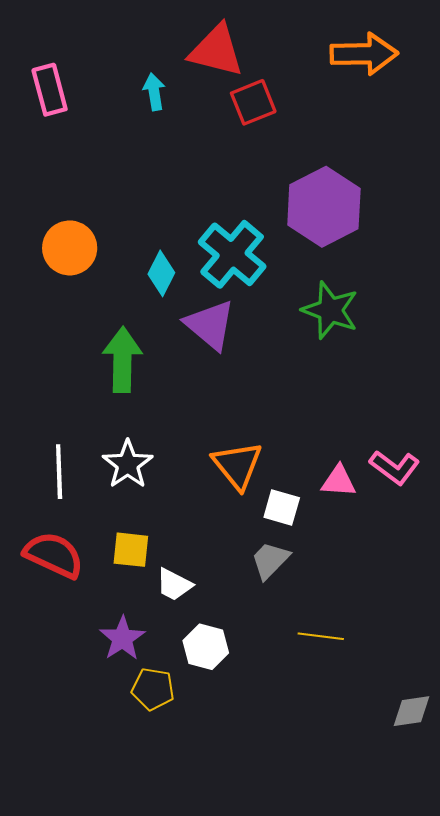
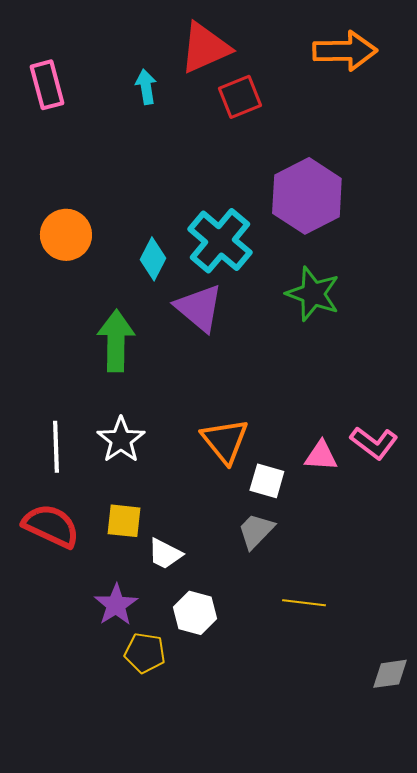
red triangle: (216, 51) -> (205, 48), turned -38

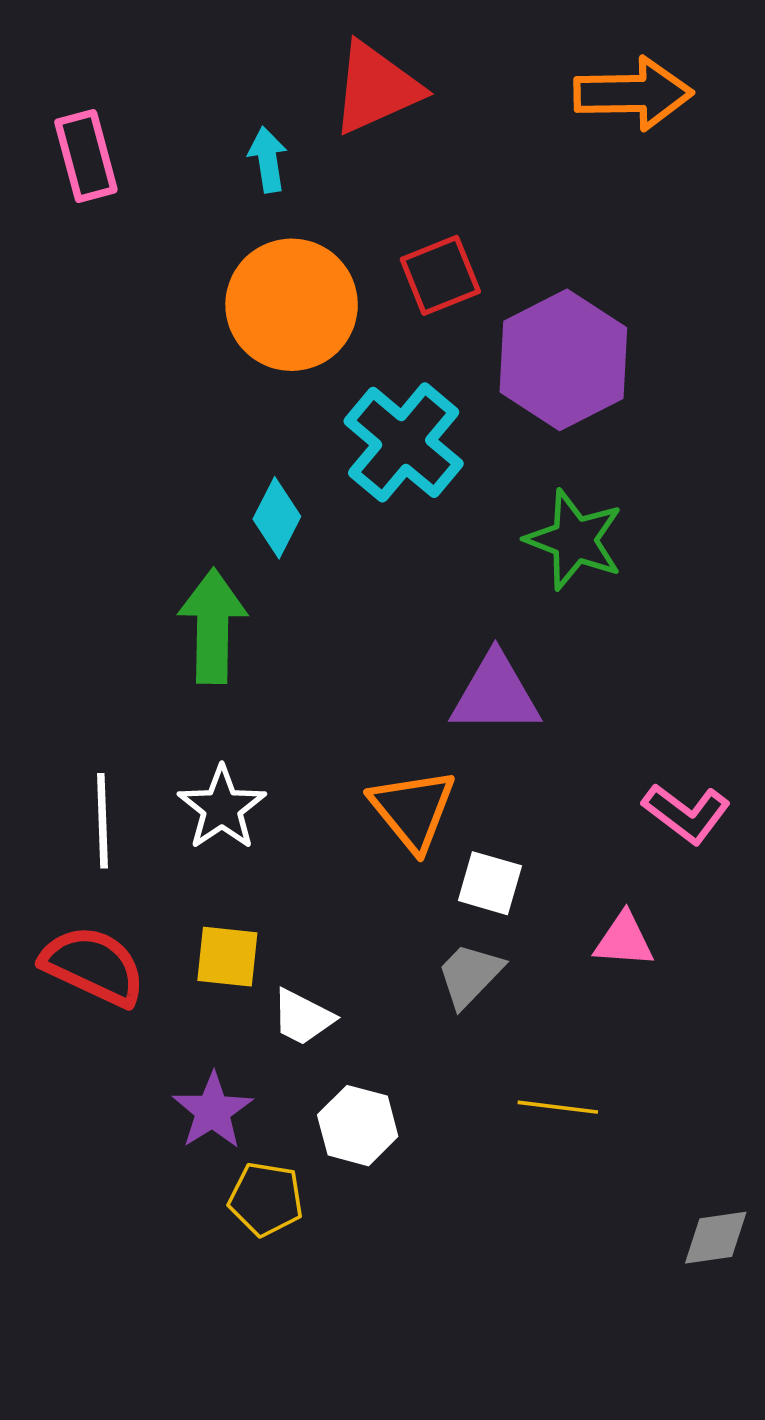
red square: (240, 97) -> (440, 275), moved
orange circle: (66, 235) -> (292, 305), moved, size x1.4
cyan diamond: (153, 259) -> (277, 518), moved
purple triangle: (199, 308) -> (495, 694), moved, turned -40
pink triangle: (321, 456) -> (624, 940), moved

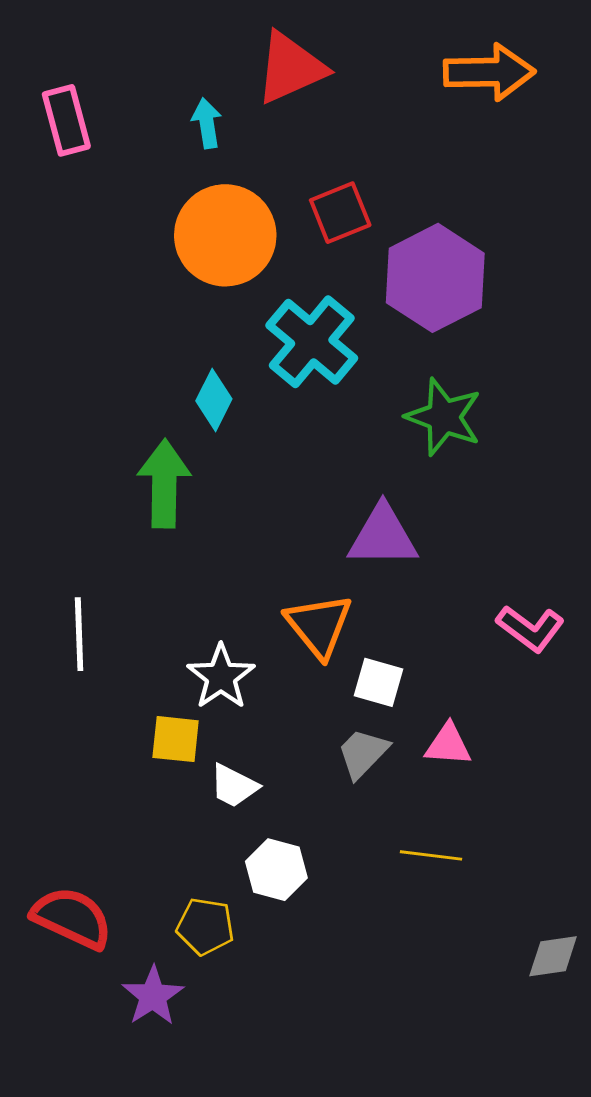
white star: (222, 808) -> (221, 677), moved
pink triangle: (624, 940) -> (448, 745), moved
red semicircle: (93, 966) -> (72, 918), moved
purple star: (213, 1111) -> (153, 996), moved

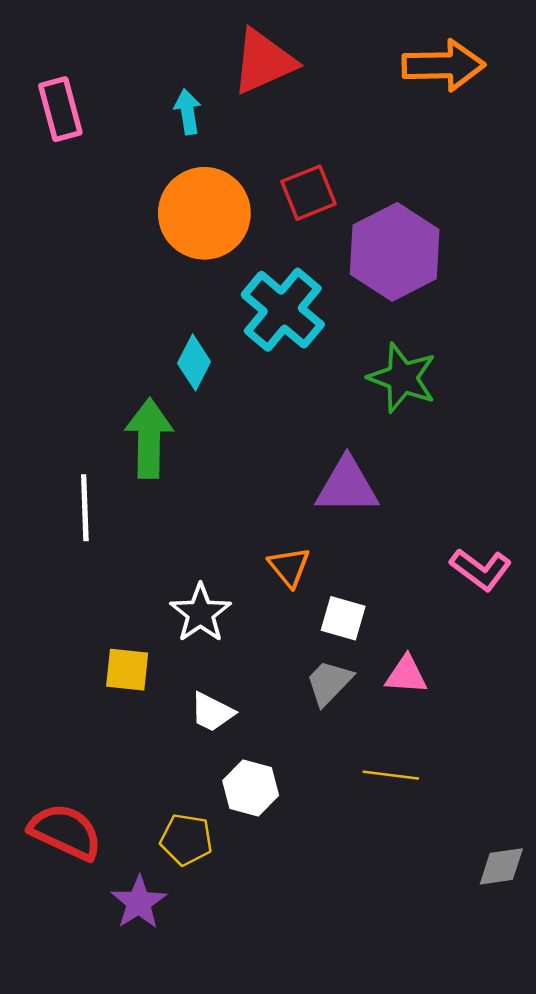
orange triangle: (319, 626) -> (289, 567), size x0.7
white line: (79, 634) -> (85, 508), moved
yellow square: (176, 739) -> (127, 670), moved

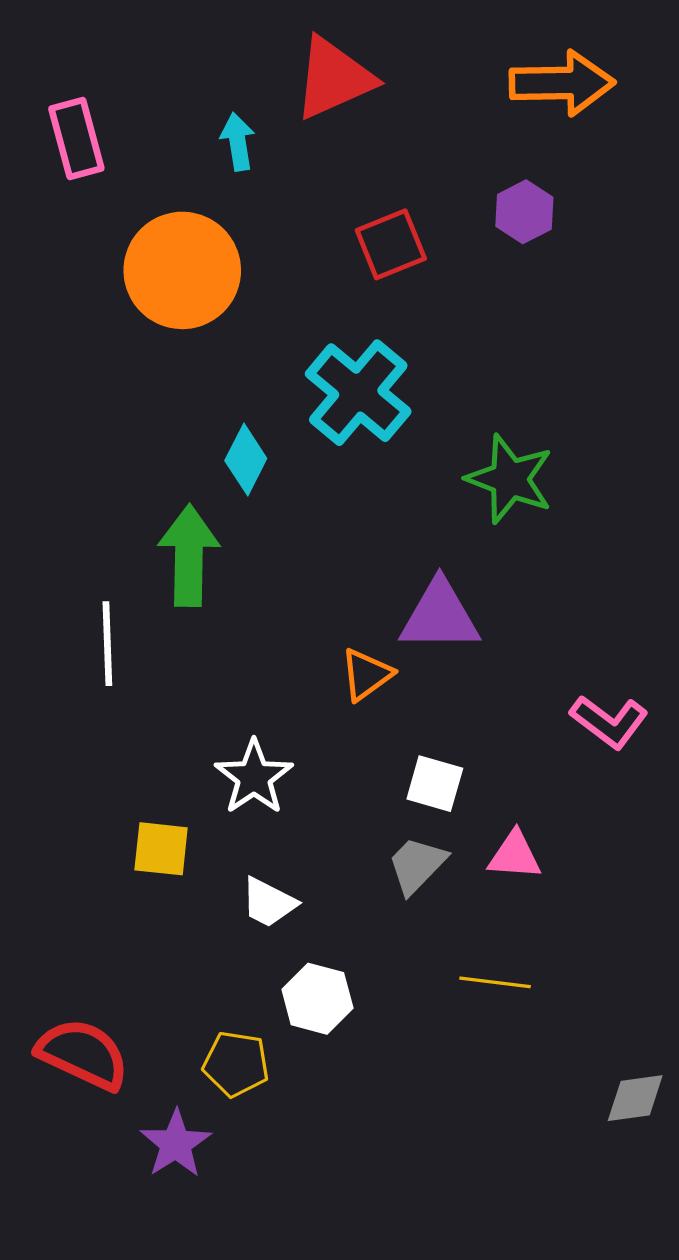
orange circle: (204, 213) -> (182, 270), moved
purple hexagon: (395, 252) -> (524, 212), moved, size x0.5
orange triangle: (289, 567) -> (366, 674), moved, turned 33

